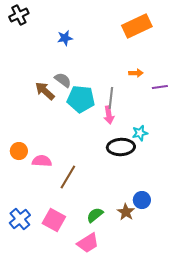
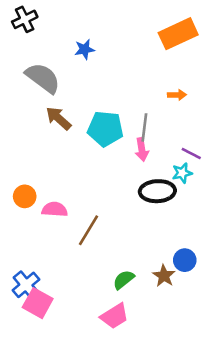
gray semicircle: (63, 80) -> (43, 78), moved, size x1.6
purple line: (160, 87) -> (191, 153), moved, turned 35
pink square: (54, 220) -> (38, 303), moved

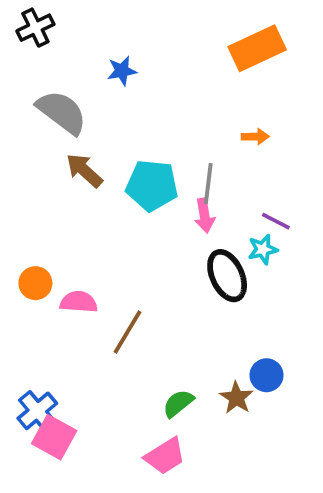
black ellipse: (157, 191) -> (227, 276), turned 68

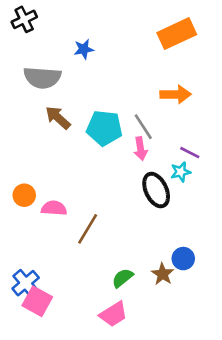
gray semicircle: (62, 112) -> (42, 78), turned 147
orange arrow: (255, 137) -> (175, 94), size x1.6
gray line: (208, 184) -> (143, 127), turned -40

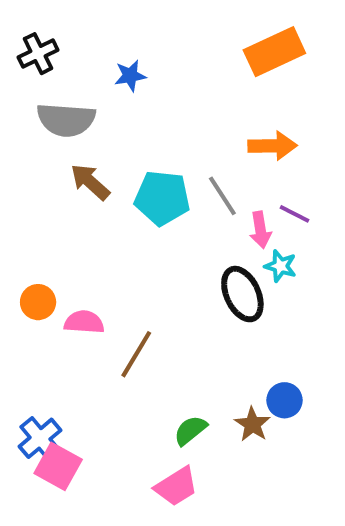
black cross: (24, 19) -> (38, 54), moved
pink arrow: (141, 149) -> (260, 230), moved
purple line: (190, 153) -> (295, 214), moved
cyan star: (181, 172) -> (280, 266), turned 30

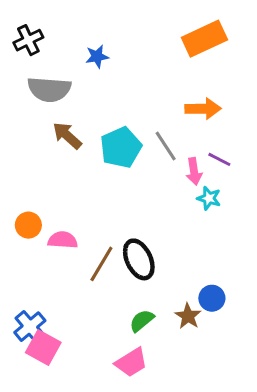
cyan pentagon: (162, 198) -> (121, 148), turned -30
black ellipse: (242, 294) -> (139, 259), moved

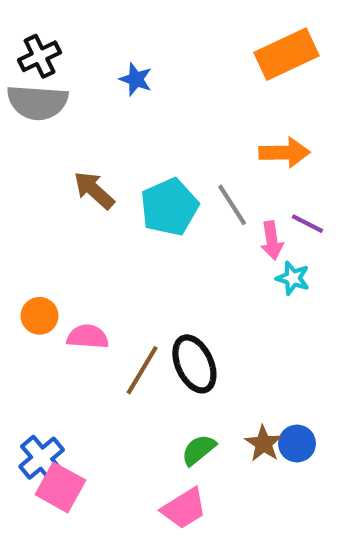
blue star: (97, 56) -> (136, 79), turned 30
gray semicircle: (49, 89) -> (37, 102), moved
blue circle: (212, 298) -> (297, 444), moved

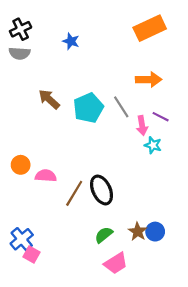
gray semicircle: (37, 102) -> (20, 53), size x0.7
pink square: (60, 487) -> (32, 255), size x0.7
pink trapezoid: (184, 508) -> (116, 263), moved

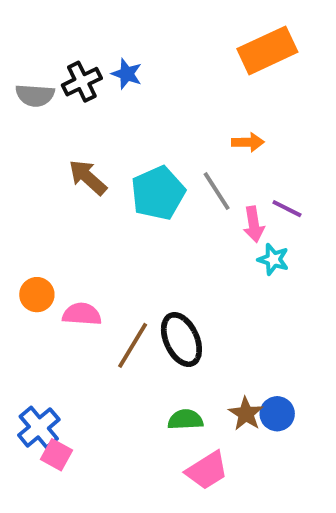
black cross: (21, 29) -> (82, 82), moved
orange arrow: (149, 80) -> (248, 142), moved, size x0.7
green semicircle: (104, 235) -> (185, 420), turned 36

